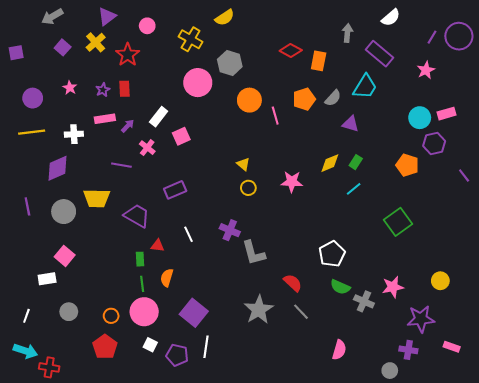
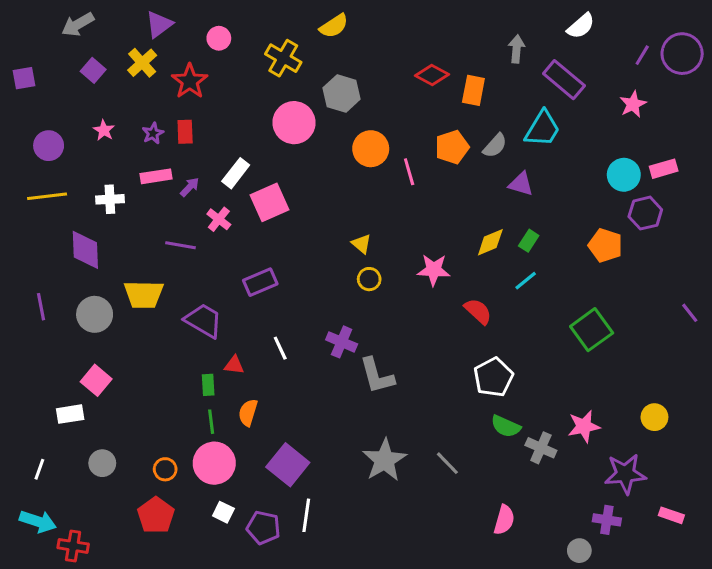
pink square: (181, 136) -> (269, 202), size x1.4
purple diamond: (57, 168) -> (85, 250), turned -68
purple line: (464, 175) -> (690, 313), moved
red semicircle: (293, 283) -> (478, 311), moved

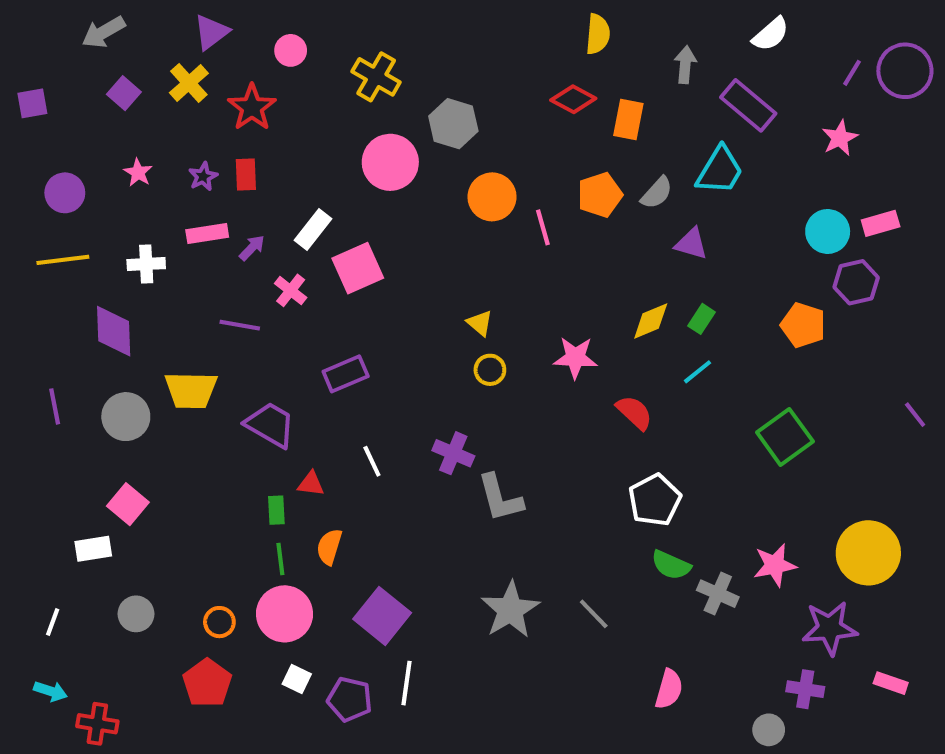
yellow semicircle: (334, 26) -> (598, 34), moved, turned -52
yellow circle: (654, 417) -> (868, 553), size x1.8
cyan arrow: (38, 521) -> (51, 691), size x0.7

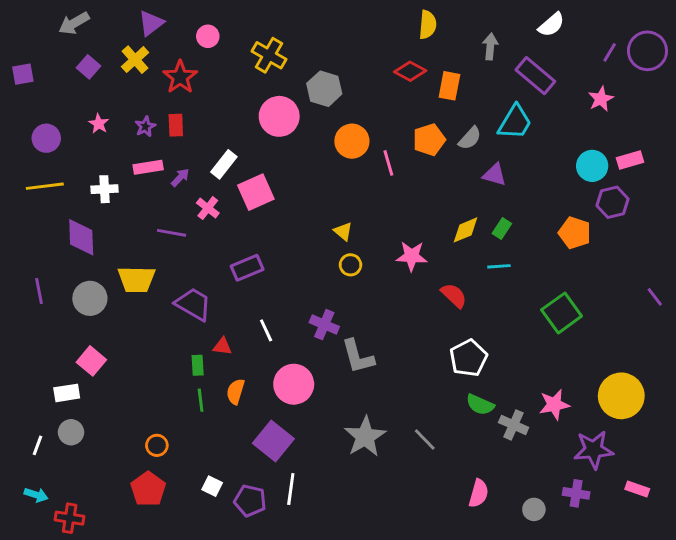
cyan line: (697, 372) -> (499, 266), turned 35
gray circle: (136, 614) -> (71, 432), moved
pink circle: (284, 614) -> (294, 384), moved
gray circle: (769, 730) -> (534, 509), moved

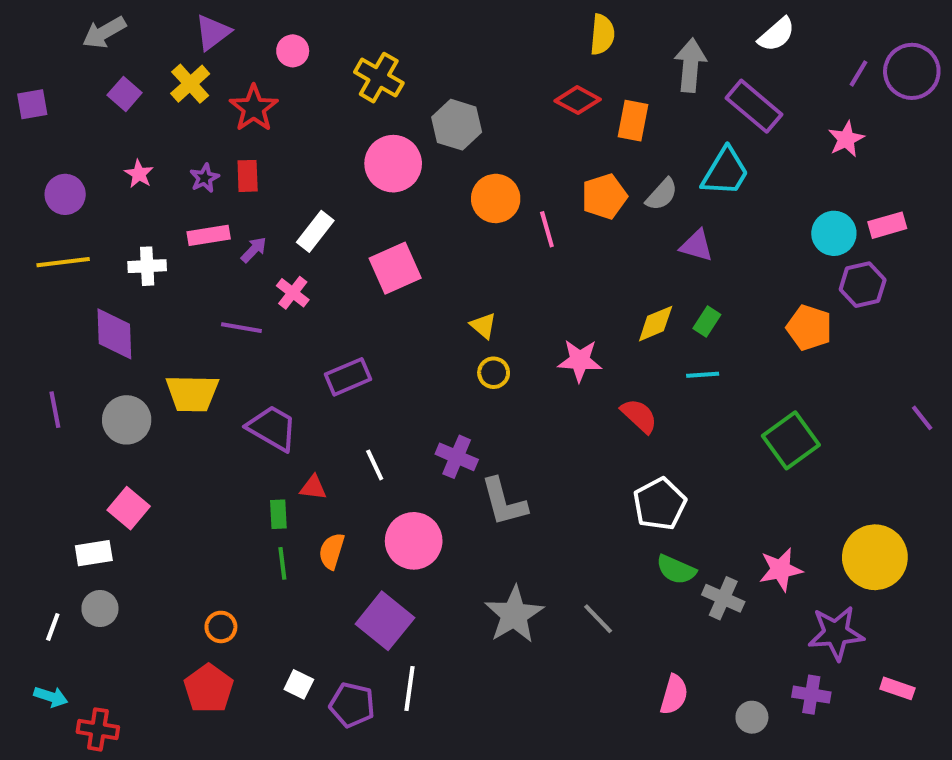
gray arrow: (490, 46) -> (690, 65), size x1.4
pink square: (256, 192) -> (395, 268), moved

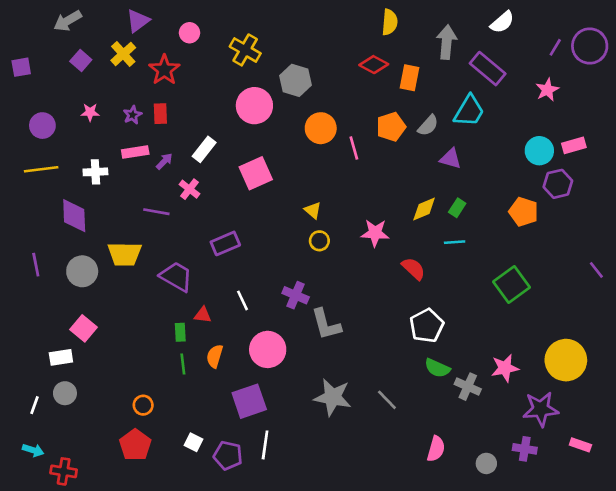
pink star: (139, 174) -> (90, 112), turned -30
gray star: (514, 615) -> (333, 397), turned -30
purple square: (385, 621) -> (249, 401), turned 32

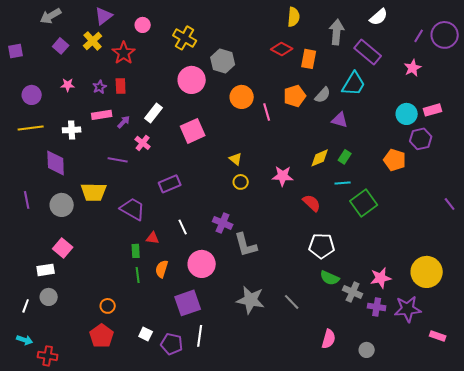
green square: (512, 285) -> (364, 203), moved
white pentagon: (427, 326) -> (322, 246), turned 30
purple cross: (525, 449) -> (377, 307), moved

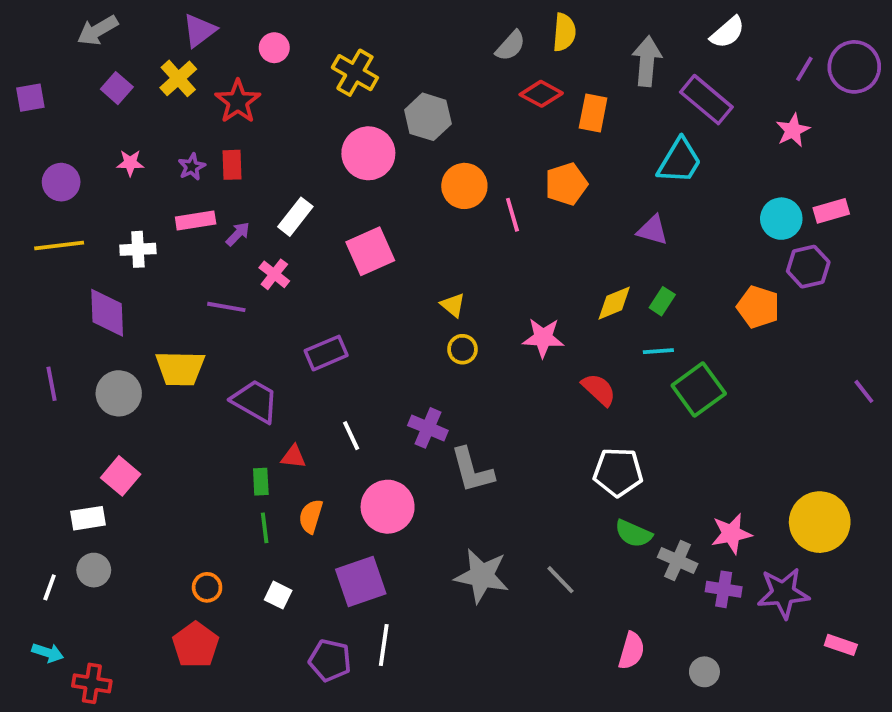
gray semicircle: (323, 95) -> (510, 46), moved
white square: (146, 334) -> (278, 595), moved

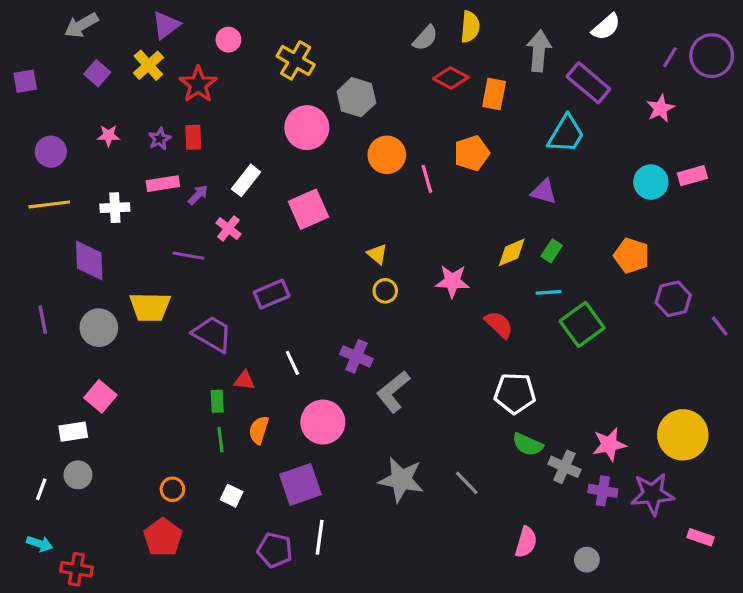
purple hexagon: (808, 267) -> (673, 299), moved
gray L-shape: (472, 470) -> (393, 392), turned 66

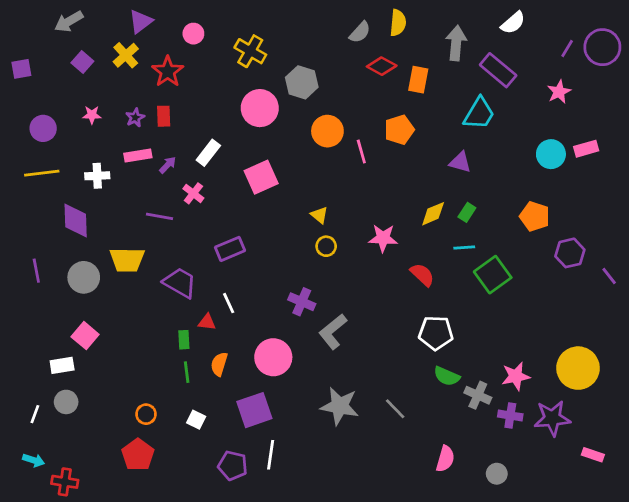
white line: (292, 363) -> (229, 303), moved

